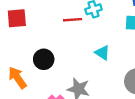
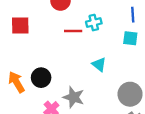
black circle: (44, 59) -> (41, 78), moved

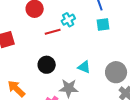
cyan triangle: (99, 64) -> (84, 67), moved
black circle: (41, 78) -> (47, 65), moved

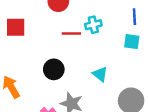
cyan triangle: (84, 67) -> (100, 74), moved

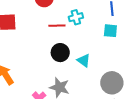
black circle: (54, 69) -> (60, 53), moved

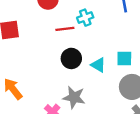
cyan square: (110, 31) -> (124, 58), moved

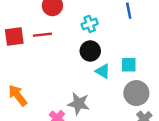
red line: (65, 29) -> (42, 35), moved
black circle: (71, 58) -> (90, 51), moved

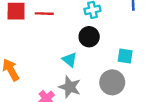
cyan triangle: (103, 71) -> (70, 60), moved
gray circle: (136, 93) -> (112, 82), moved

